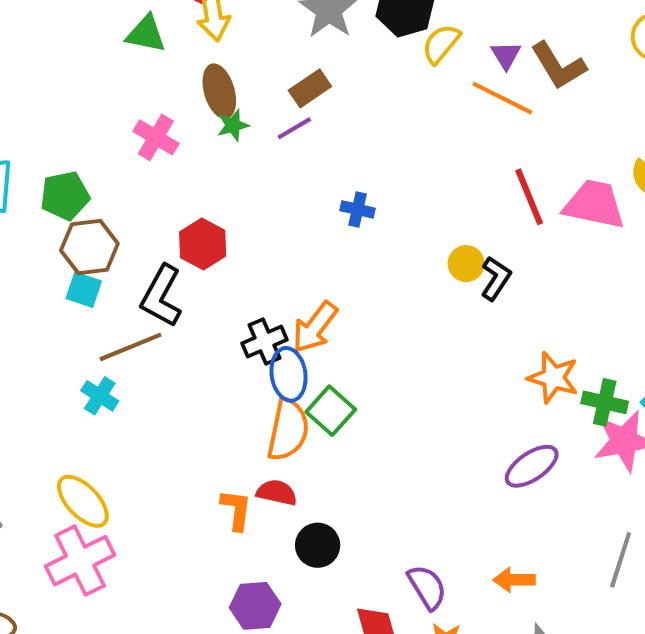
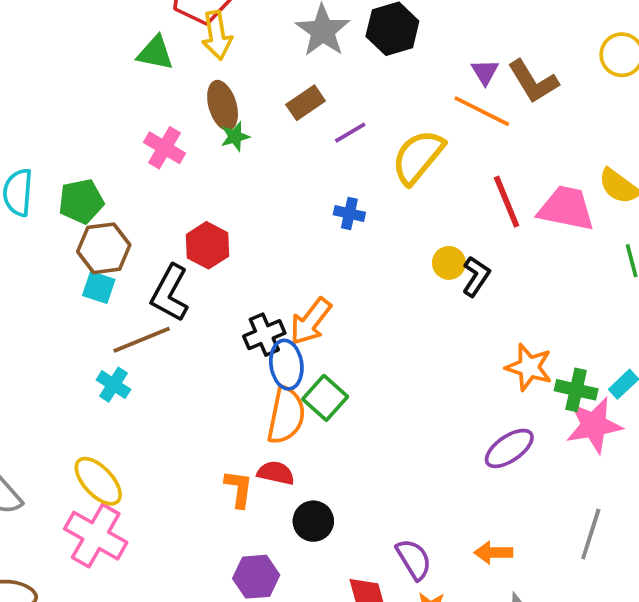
yellow semicircle: (441, 44) -> (418, 157), moved, size x1.5
purple line: (294, 128) -> (350, 133), moved
pink cross: (80, 561) -> (96, 536), turned -34

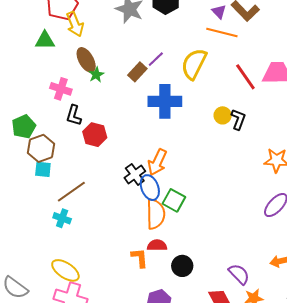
brown rectangle: (306, 103) -> (137, 72), moved
blue cross: (349, 213) -> (165, 101), size x2.0
black L-shape: (170, 293) -> (74, 115), moved, size x0.7

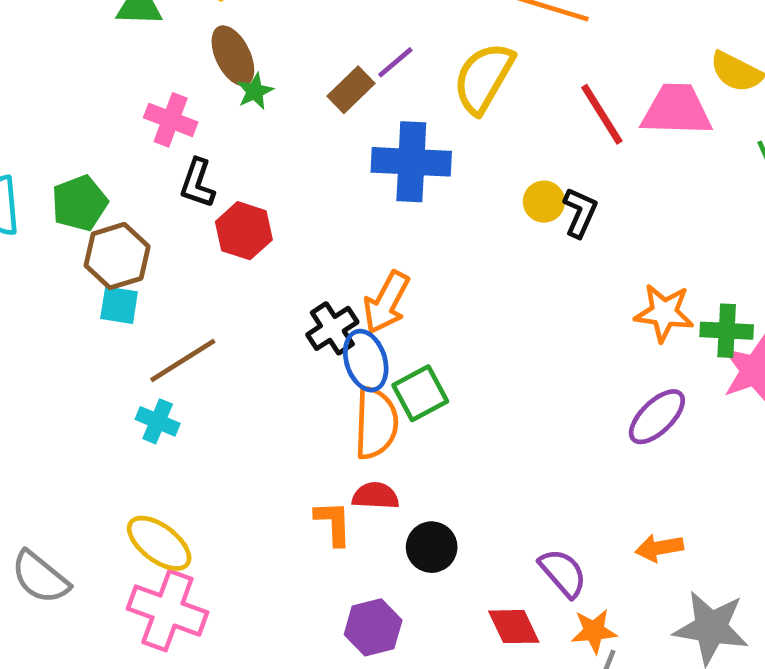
green square: (174, 200) -> (420, 393), turned 30

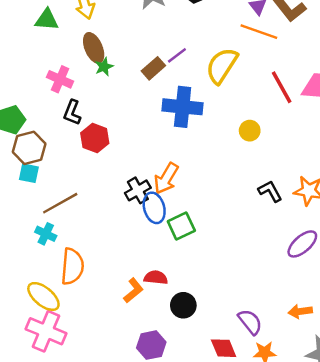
black L-shape: (580, 212) -> (270, 191), moved, turned -55
orange semicircle: (376, 423) -> (72, 266), moved
orange L-shape: (333, 523) -> (133, 290), turned 50

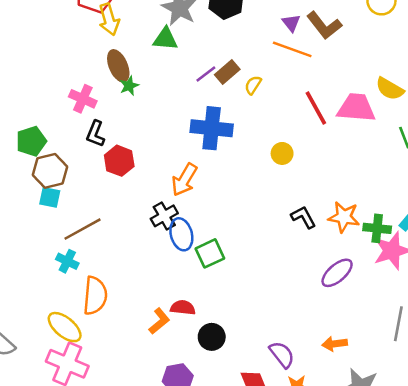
green triangle: (47, 20) -> (165, 39), moved
yellow semicircle: (222, 66) -> (253, 85), size x0.5
brown rectangle: (153, 68) -> (227, 72), moved
orange arrow: (166, 178) -> (184, 180), moved

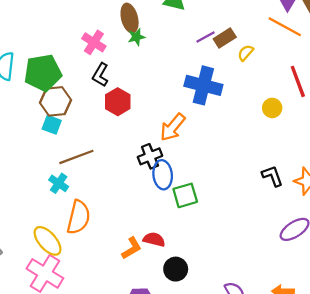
green pentagon: (31, 141) -> (43, 73), size x1.4
yellow circle: (282, 153) -> (272, 108), moved

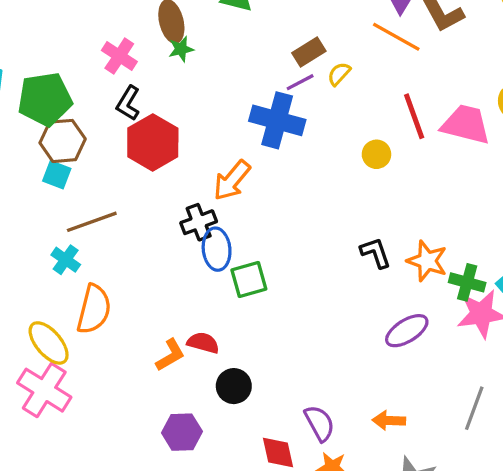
purple line: (206, 37) -> (300, 82), moved
red hexagon: (118, 102) -> (153, 142), size x1.4

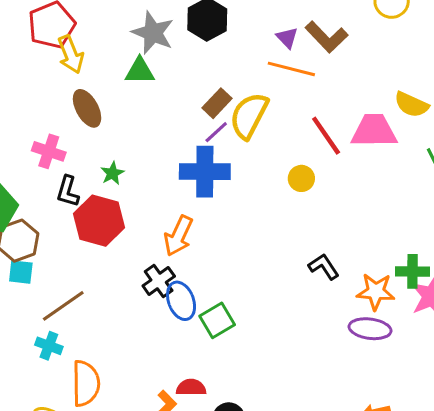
green star: (181, 49) -> (112, 173), moved
yellow semicircle: (339, 74) -> (249, 116), size x2.0
orange star: (427, 261) -> (376, 292), moved
purple ellipse: (407, 331) -> (370, 329), turned 54

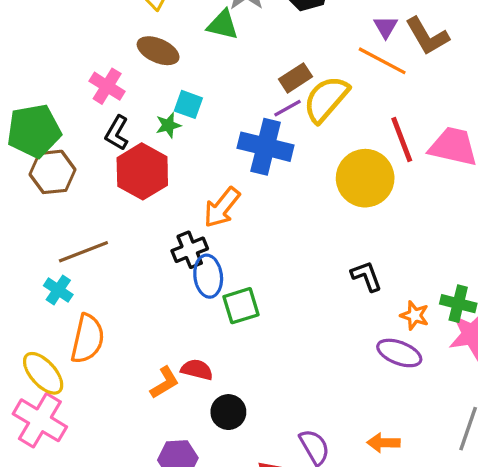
brown ellipse: (87, 108) -> (158, 51), turned -51
yellow circle: (301, 178) -> (365, 178), size x2.0
cyan square: (21, 272) -> (188, 104), moved
orange star: (376, 292) -> (415, 315), size x0.7

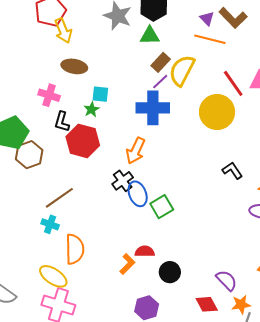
green triangle: (223, 25) -> (150, 36), moved

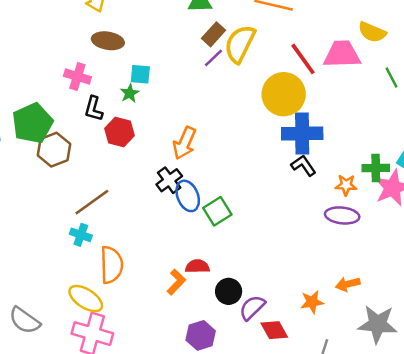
blue cross: (153, 108) -> (302, 134), moved
red hexagon: (83, 141) -> (120, 132), size x0.7
purple semicircle: (227, 280) -> (252, 308), moved, turned -90
orange star: (241, 305) -> (312, 302), moved

